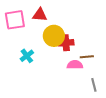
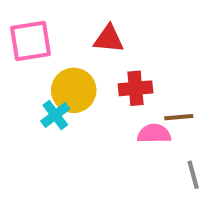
red triangle: (40, 15) -> (109, 39), moved
yellow circle: (54, 36) -> (74, 90), moved

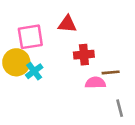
pink square: (30, 41) -> (30, 37), moved
yellow circle: (74, 90) -> (16, 62), moved

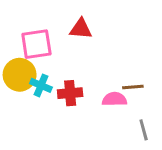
red cross: (84, 55) -> (70, 93), moved
cyan cross: (34, 71) -> (41, 85), turned -30

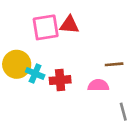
pink square: (36, 44) -> (46, 27), moved
brown line: (133, 87) -> (114, 64), moved

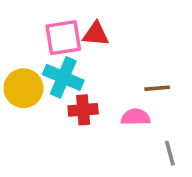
cyan cross: (35, 73) -> (63, 77), moved, size x1.5

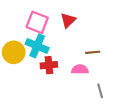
red triangle: (96, 34) -> (68, 20), moved, turned -49
pink square: (63, 38) -> (37, 22), turned 30

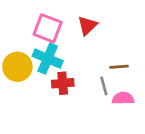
pink semicircle: (80, 69) -> (123, 98), moved
gray line: (100, 91) -> (104, 86), moved

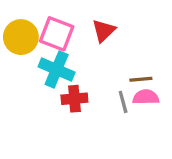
yellow circle: (17, 67) -> (21, 37), moved
pink semicircle: (123, 98) -> (146, 97), moved

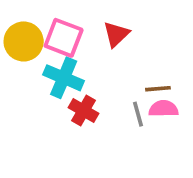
red cross: (74, 99) -> (84, 110), turned 35

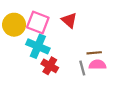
red triangle: (116, 34) -> (69, 20), turned -35

